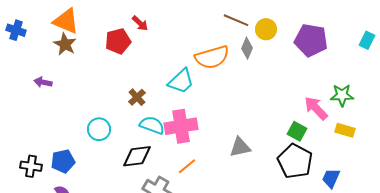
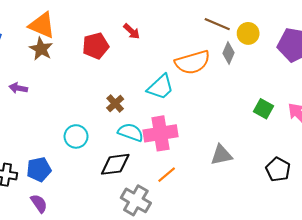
red arrow: (140, 23) -> (132, 31), moved
green square: (297, 131) -> (264, 109), moved
black pentagon: (295, 161) -> (278, 169), size x0.7

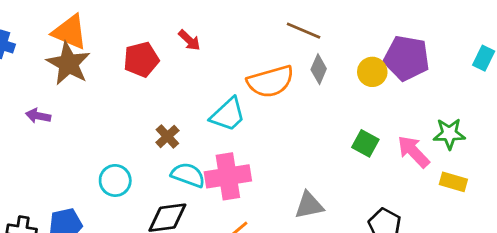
yellow circle: (248, 33) -> (372, 72), moved
brown star: (41, 49) -> (68, 64), size x1.4

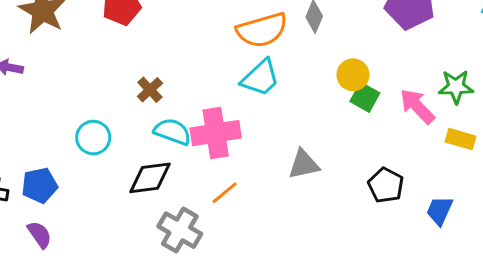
yellow circle: (372, 72) -> (353, 75), moved
cyan trapezoid: (228, 114) -> (260, 78), moved

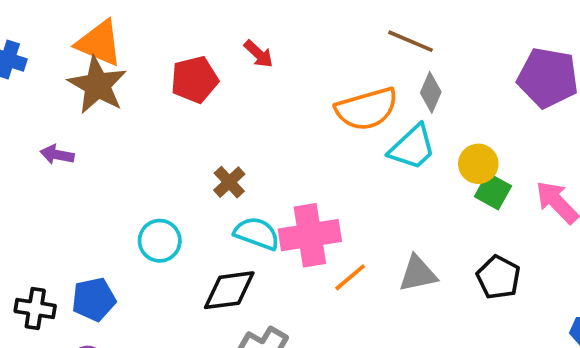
cyan trapezoid: (260, 78) -> (412, 147), moved
black pentagon: (386, 185) -> (498, 277), moved
orange line: (225, 193) -> (350, 277), moved

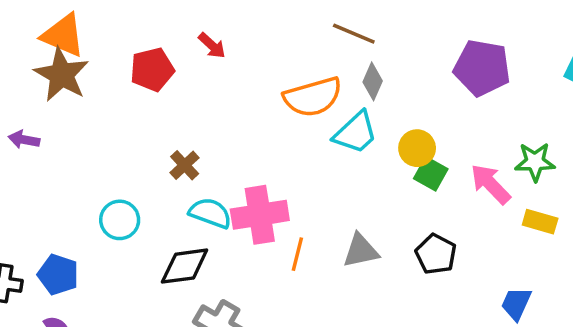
orange line: (350, 277) -> (297, 254), turned -36
blue pentagon: (94, 299) -> (58, 275), turned 30

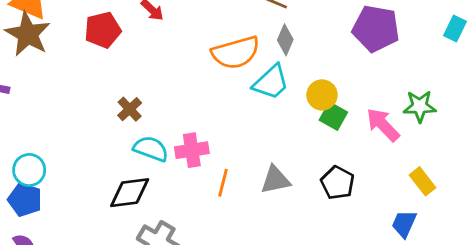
pink cross: (260, 215) -> (192, 150), size x0.7
cyan circle: (120, 220) -> (29, 170), moved
yellow rectangle: (540, 222) -> (422, 181), moved, turned 36

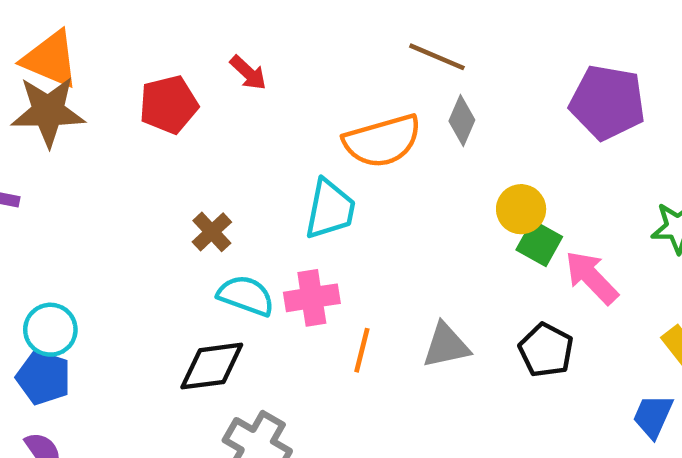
brown star: (28, 34) -> (48, 111), turned -30
cyan trapezoid: (271, 82) -> (330, 209), moved, turned -36
pink arrow: (383, 125) -> (592, 277), moved

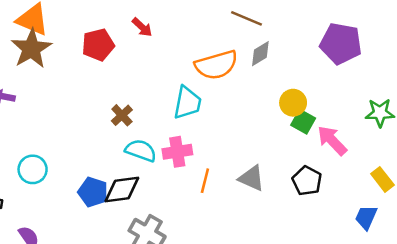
brown star: (48, 111) -> (31, 49), turned -30
gray diamond: (462, 120) -> (260, 54), turned 36
gray triangle: (446, 346) -> (252, 178), turned 36
blue pentagon: (44, 377) -> (93, 192), moved

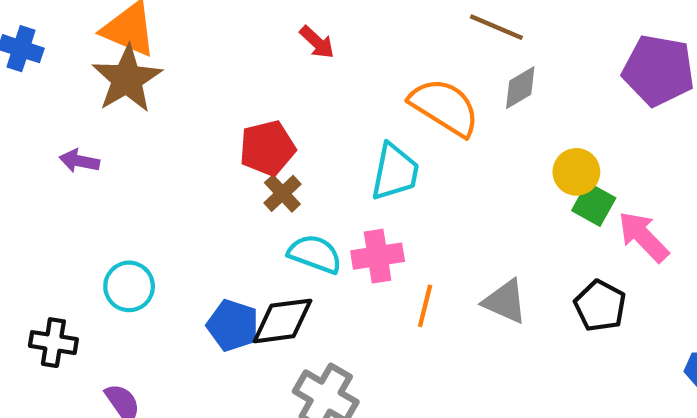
red pentagon: (98, 45) -> (267, 148), moved
orange semicircle: (216, 65) -> (445, 107), turned -132

